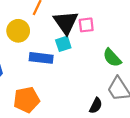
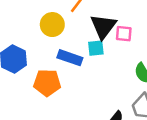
orange pentagon: (26, 100) -> (47, 83), moved

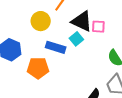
black triangle: (103, 26) -> (82, 21), turned -40
cyan square: (96, 48) -> (76, 39), turned -32

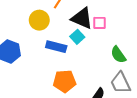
orange pentagon: (38, 68) -> (64, 81), moved

